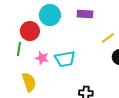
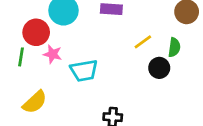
pink star: (42, 58) -> (53, 54), moved
yellow semicircle: (29, 82) -> (35, 102), turned 66

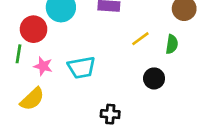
pink star: (53, 54) -> (43, 66), moved
black circle: (159, 68) -> (154, 78), moved

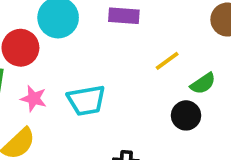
green semicircle: (172, 44) -> (203, 83), moved, turned 48

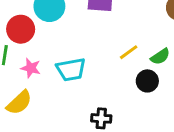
yellow line: (167, 61) -> (129, 52), moved

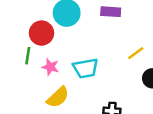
yellow semicircle: (19, 103) -> (58, 97), moved

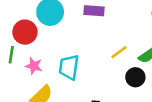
cyan trapezoid: (86, 68) -> (69, 67), turned 108

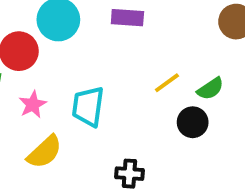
pink star: (34, 66) -> (33, 104), turned 30

